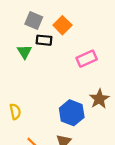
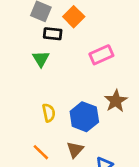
green triangle: (24, 52) -> (41, 59), moved
yellow semicircle: (15, 112) -> (49, 113), moved

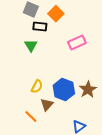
brown star: (116, 101) -> (88, 90), moved
yellow semicircle: (49, 113) -> (37, 86), turned 40
brown triangle: (75, 150) -> (47, 104), moved

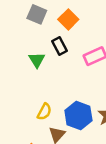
black rectangle: (40, 26) -> (60, 46), moved, turned 56

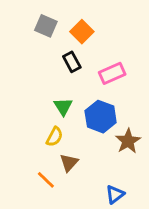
green triangle: (37, 60) -> (63, 107), moved
blue hexagon: (78, 115) -> (101, 117), moved

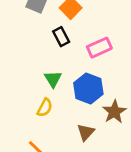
brown triangle: (69, 163) -> (86, 132), moved

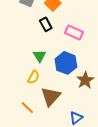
pink rectangle: (99, 48) -> (74, 32), turned 48
brown triangle: (86, 132) -> (51, 96), moved, size x1.5

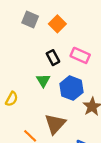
black rectangle: (46, 24) -> (53, 58), moved
yellow semicircle: (33, 77) -> (12, 99), moved

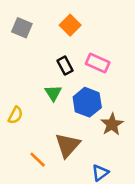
gray square: (30, 20) -> (22, 28), moved

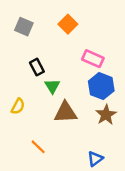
black rectangle: (65, 66) -> (37, 67), moved
blue hexagon: (87, 102) -> (101, 86), moved
brown triangle: (68, 145) -> (65, 112), moved, turned 45

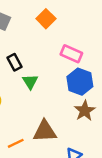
brown triangle: (65, 112) -> (45, 131), moved
orange line: (38, 147) -> (16, 143), turned -70

